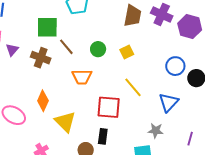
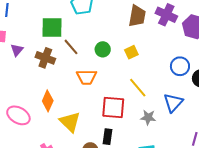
gray star: (156, 131) -> (148, 117), moved

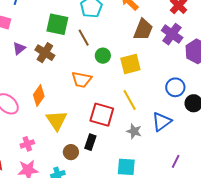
brown line: (71, 47) -> (84, 38), moved
purple triangle: (17, 50) -> (19, 48), moved
yellow square: (131, 52) -> (130, 64), size x1.5

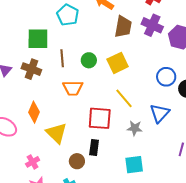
brown line: (84, 38) -> (62, 58), moved, turned 36

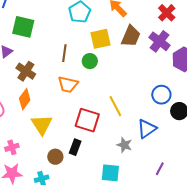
green square: (38, 39) -> (23, 27), moved
yellow square: (118, 63) -> (101, 39), moved
brown cross: (31, 69) -> (26, 71), moved
gray star: (135, 128) -> (124, 145), moved

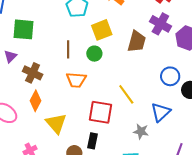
brown trapezoid: (131, 36) -> (137, 42), moved

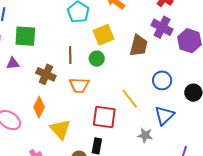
purple triangle: (10, 56) -> (13, 63), turned 40
brown cross: (33, 73) -> (46, 74), moved
blue circle: (170, 76) -> (162, 80), moved

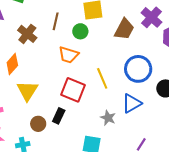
blue circle: (162, 80) -> (138, 69), size x1.4
orange trapezoid: (79, 85) -> (69, 55), moved

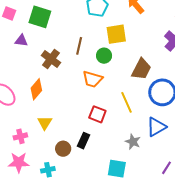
brown trapezoid: (124, 29) -> (141, 69), moved
red square: (73, 90) -> (97, 114), size x0.7
yellow triangle: (27, 91) -> (45, 123), moved, size x0.7

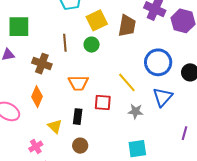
brown trapezoid: (141, 69) -> (127, 26), moved
orange trapezoid: (92, 79) -> (78, 83), moved
black rectangle: (84, 141) -> (78, 117), moved
gray star: (133, 142) -> (136, 111), moved

